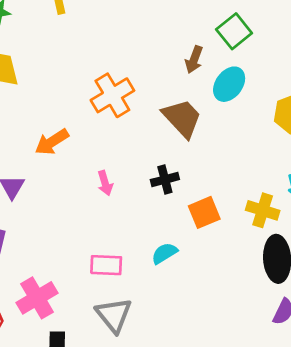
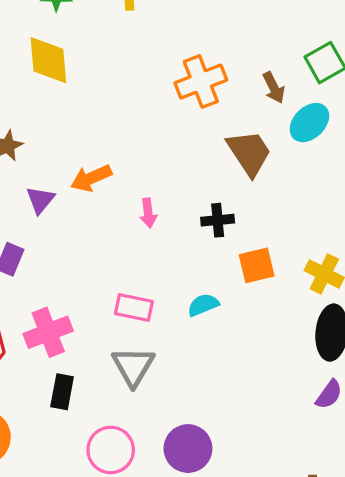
brown arrow: (194, 60) -> (274, 88), turned -56
orange cross: (112, 95) -> (201, 82), moved
orange arrow: (52, 142) -> (91, 178), moved

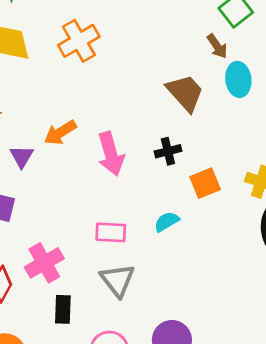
orange cross: (201, 82) -> (79, 41), moved
brown arrow: (274, 88) -> (217, 46), moved
cyan ellipse: (309, 123) -> (238, 79), moved, turned -44
pink arrow: (148, 213) -> (111, 154), size x1.8

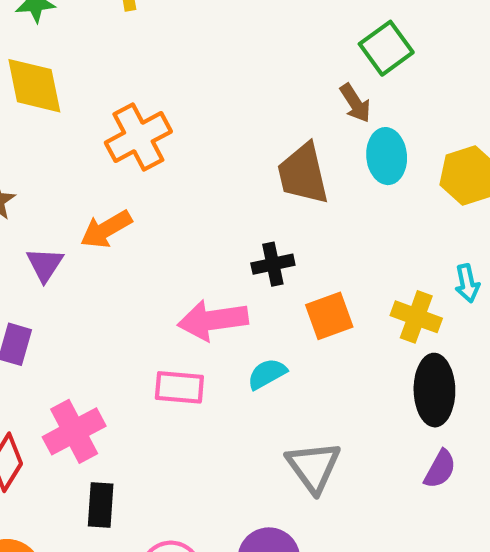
orange cross: (79, 41) -> (138, 137), moved
brown trapezoid: (185, 93) -> (303, 174), turned -153
pink arrow: (111, 154) -> (213, 320), moved, turned 96
gray triangle: (117, 280) -> (314, 467), moved

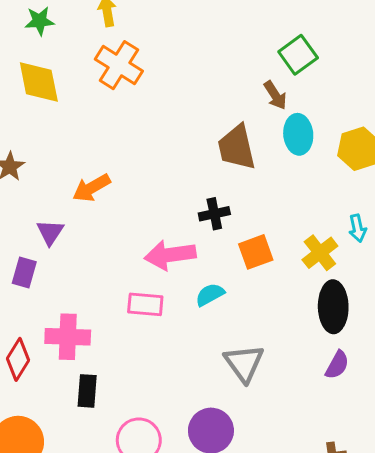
orange cross: (138, 137) -> (119, 65), moved, turned -30
purple triangle: (45, 264) -> (50, 232), moved
yellow cross: (416, 317) -> (320, 253), turned 32
pink cross: (74, 431) -> (68, 337), turned 30

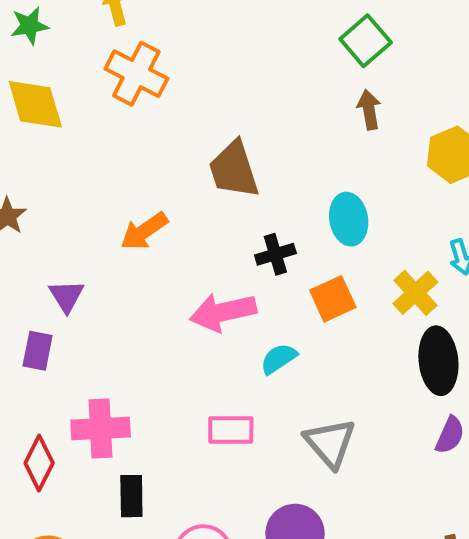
brown arrow: (275, 95) -> (369, 110), moved, turned -152
cyan ellipse: (298, 134) -> (349, 219), moved
brown trapezoid: (237, 147) -> (234, 170), moved
orange arrow: (92, 188) -> (144, 231), moved
pink rectangle: (145, 304) -> (231, 430), moved

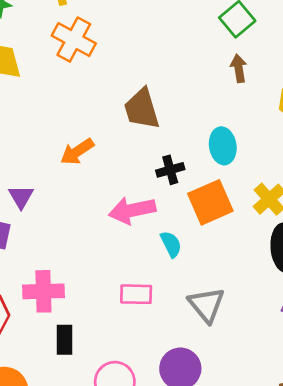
orange square: (333, 299) -> (210, 202), size x1.4
cyan semicircle: (279, 359) -> (171, 244), turned 96

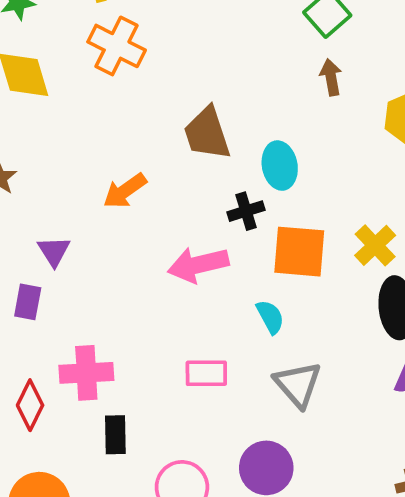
cyan ellipse: (223, 146) -> (280, 166), moved
orange square: (210, 202) -> (299, 252), turned 30
cyan semicircle: (171, 244) -> (270, 317), moved

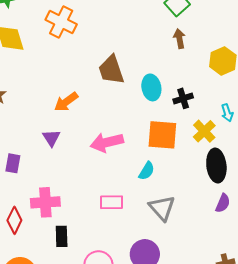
black cross: (246, 211) -> (183, 98), moved
purple triangle: (54, 251) -> (51, 138), moved
cyan semicircle: (270, 317) -> (147, 171), turned 60

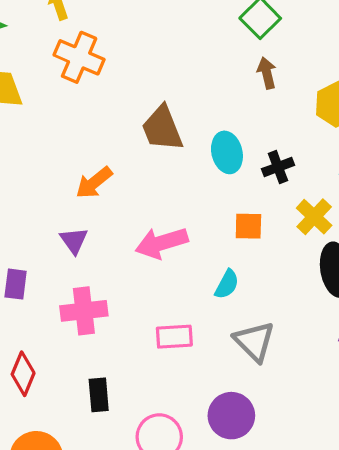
orange square: (162, 135) -> (248, 226), size x0.6
pink cross: (45, 202) -> (84, 311), moved

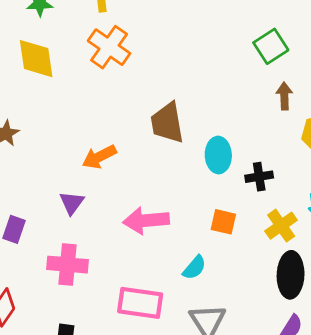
brown arrow: (267, 73) -> (284, 96), moved
pink rectangle: (174, 337) -> (140, 303), size x1.4

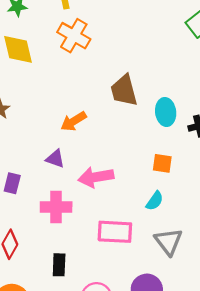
purple triangle: (72, 203) -> (55, 159), turned -42
pink arrow: (146, 220) -> (96, 177), moved
orange square: (223, 222) -> (162, 163), moved

